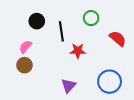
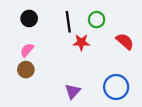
black circle: (37, 21) -> (29, 18), moved
black line: (61, 31) -> (68, 22), moved
red star: (78, 51) -> (81, 42), moved

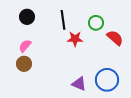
green circle: (97, 20) -> (96, 23), moved
purple triangle: (73, 91) -> (79, 84), moved, turned -49

